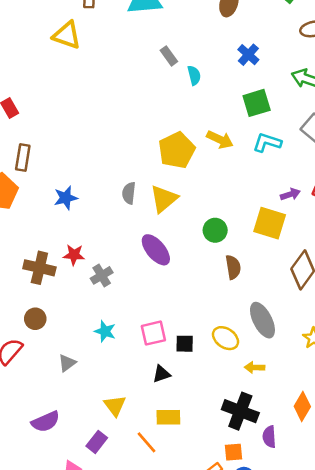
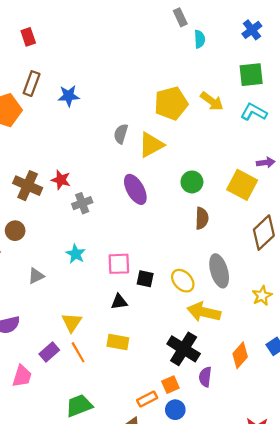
blue star: (66, 198) -> (69, 96), moved
yellow arrow: (255, 367) -> (204, 312), size x1.8
orange line: (146, 442) -> (78, 352), moved
orange square: (234, 452) -> (170, 385), turned -30

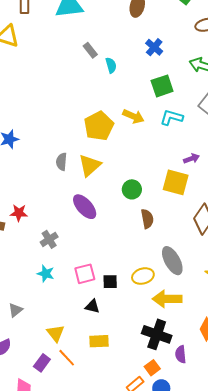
gray cross: (82, 203) -> (49, 239), moved
gray triangle: (36, 276) -> (15, 310), moved
yellow ellipse: (183, 281) -> (143, 276), turned -50
black triangle: (119, 302) -> (92, 306), turned 35

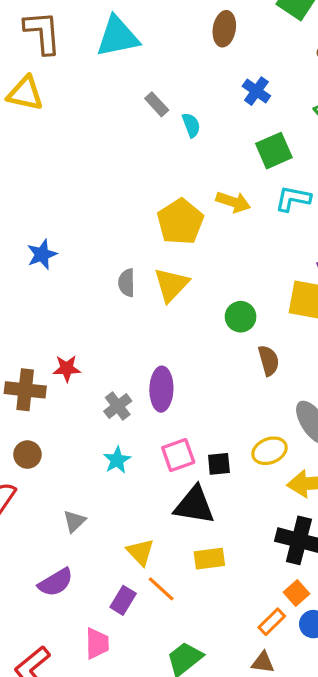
purple ellipse: (85, 207) -> (161, 389), moved, turned 48
cyan star: (46, 274) -> (117, 460), turned 30
black triangle: (92, 306) -> (194, 505), size x1.8

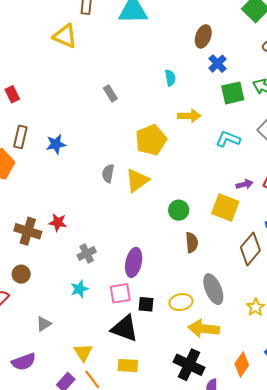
brown ellipse: (224, 29) -> (203, 36), moved
gray rectangle: (157, 104) -> (110, 93), moved
green square: (274, 151) -> (233, 93), moved
yellow arrow: (233, 202) -> (189, 116), moved, turned -30
purple ellipse: (161, 389) -> (134, 262), moved

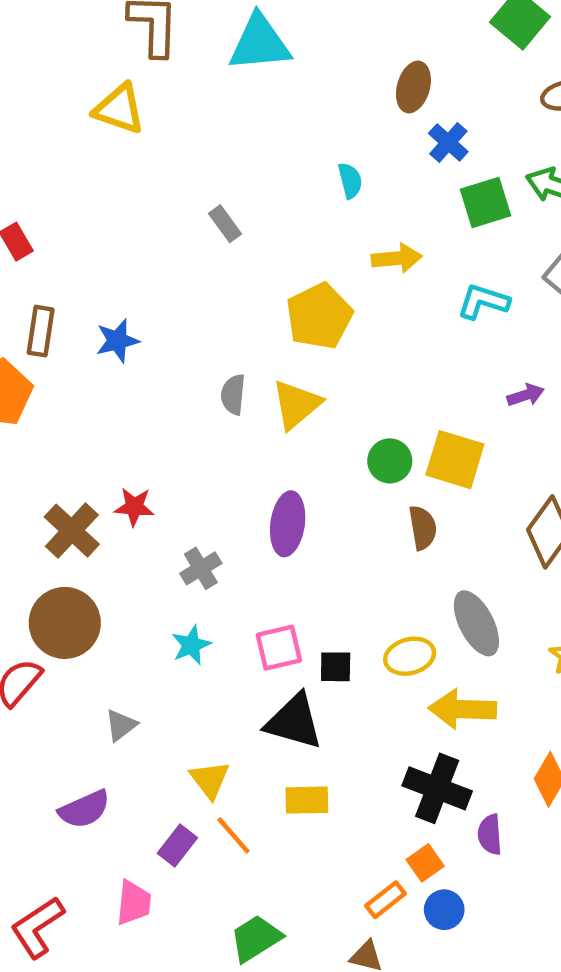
yellow square: (225, 207) -> (455, 460), moved
brown cross: (28, 231) -> (72, 531), turned 30
purple ellipse: (134, 262) -> (288, 524), moved
brown circle: (21, 274) -> (65, 623), size x1.8

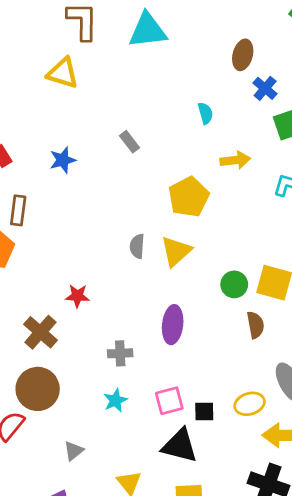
blue star: (117, 341) -> (63, 160), moved
red star: (134, 507) -> (77, 296), moved
gray cross: (201, 568) -> (120, 353), turned 30

